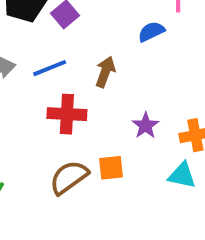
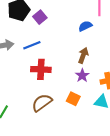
brown arrow: (105, 72) -> (83, 55), moved
orange square: (111, 168) -> (73, 99), moved, turned 32

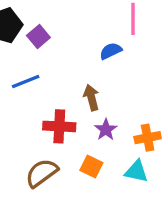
brown arrow: (83, 55) -> (91, 98), moved, turned -35
red cross: (41, 69) -> (59, 126), moved

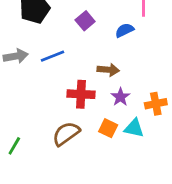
purple square: (38, 37) -> (85, 21), moved
brown arrow: (91, 98) -> (108, 70), turned 110
cyan triangle: (136, 171) -> (134, 128), moved

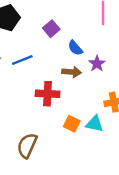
blue semicircle: (125, 30) -> (75, 48), moved, turned -105
purple star: (120, 97) -> (97, 64), moved
brown semicircle: (66, 134) -> (27, 146), moved, turned -30

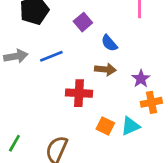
purple star: (97, 64) -> (141, 79), moved
cyan triangle: (95, 124) -> (130, 126), turned -36

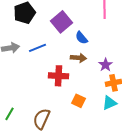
purple square: (83, 22) -> (62, 22), size x1.5
cyan triangle: (130, 126) -> (110, 103), moved

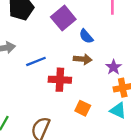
blue line: (38, 48) -> (36, 61), moved
cyan triangle: (110, 103) -> (118, 110), turned 49

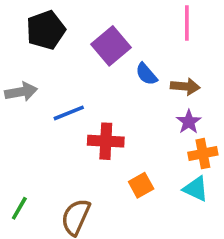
brown arrow: (83, 59) -> (185, 86), moved
orange square: (83, 108) -> (141, 185), turned 35

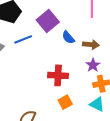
blue line: (69, 113) -> (23, 39), moved
red cross: (106, 141) -> (58, 75), moved

